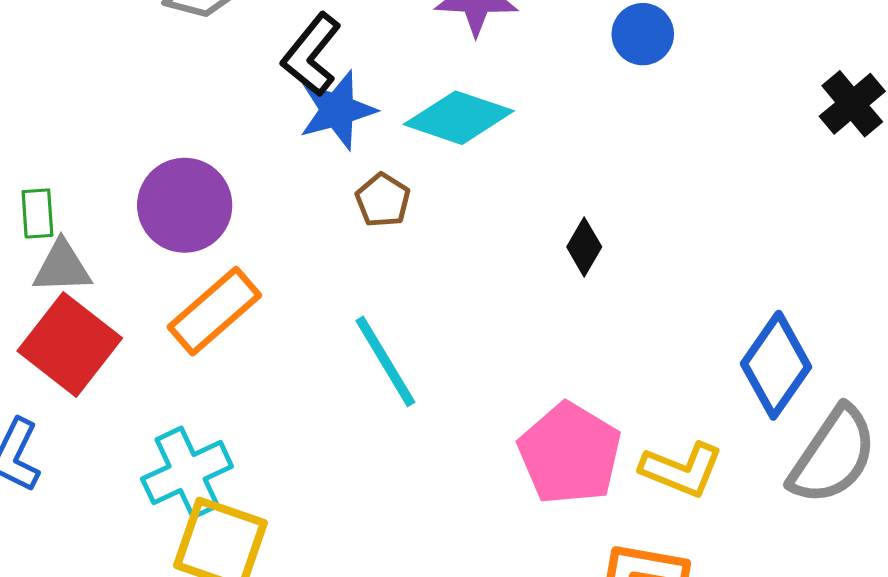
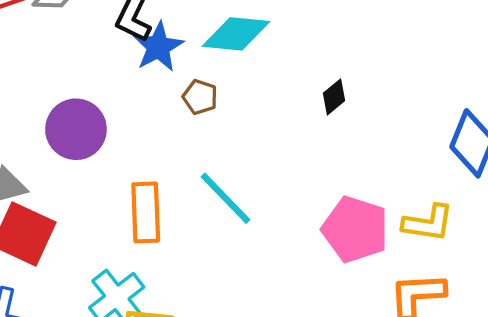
black diamond: (584, 247) -> (334, 97), turned 33
orange rectangle: (214, 311) -> (146, 212), moved, turned -38

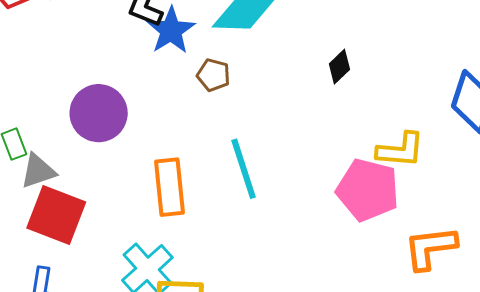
cyan line: (225, 198) -> (244, 169), turned 30
yellow L-shape: (428, 223) -> (401, 150), moved

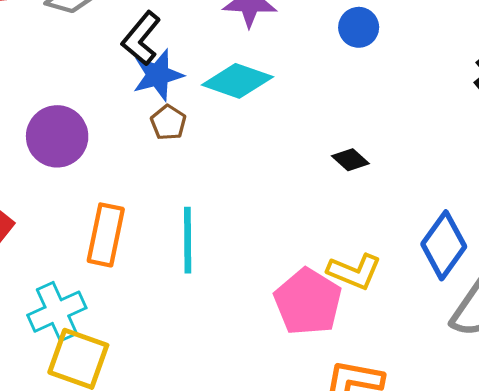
black diamond: (339, 67) -> (350, 160), moved, turned 68
brown pentagon: (213, 75) -> (168, 123), moved

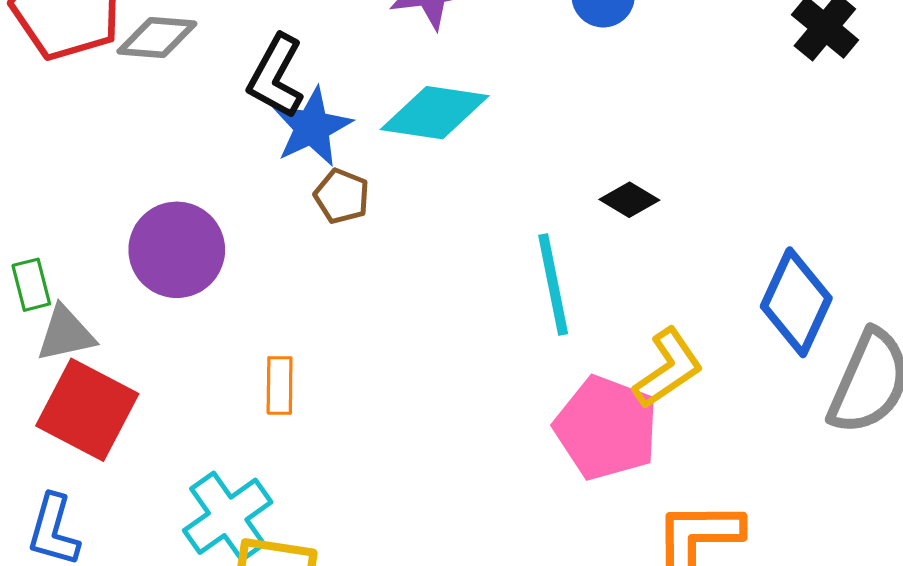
orange rectangle: (106, 235) -> (280, 385), size x0.6
cyan line: (188, 240) -> (553, 284), moved
yellow L-shape: (354, 272) -> (668, 368), turned -46

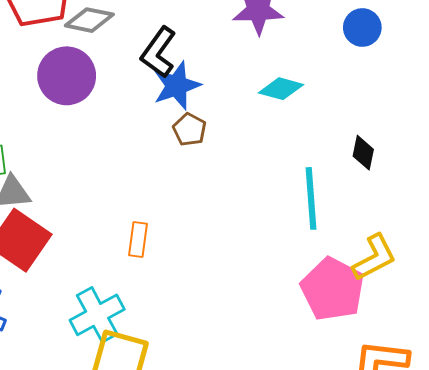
cyan diamond: (435, 113) -> (281, 89), moved, size x0.7
black diamond: (629, 200) -> (363, 153), turned 64
purple circle: (177, 250) -> (67, 76), moved

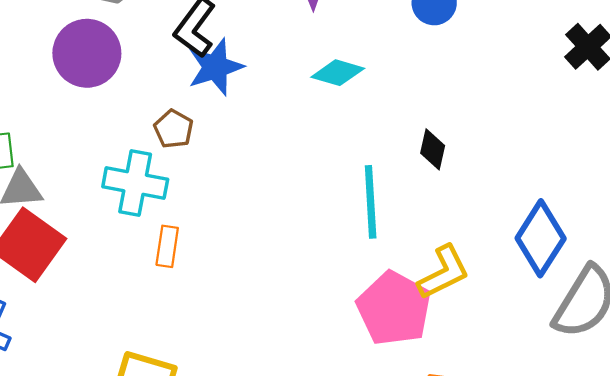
brown pentagon: (190, 130) -> (174, 129), moved
cyan cross: (97, 315) -> (135, 183), moved, turned 38

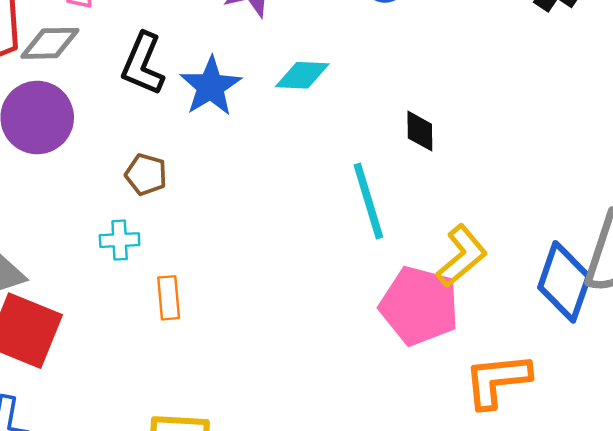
blue star: (215, 67) -> (211, 86), moved
cyan cross: (135, 183) -> (120, 240), size x0.6
blue diamond: (541, 238) -> (564, 282), moved

